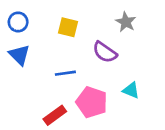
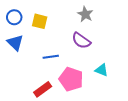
gray star: (126, 22) -> (85, 14), moved
yellow square: (68, 27) -> (40, 21), moved

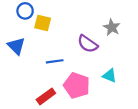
gray star: (85, 14) -> (112, 27), moved
blue circle: (14, 17) -> (25, 11), moved

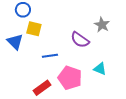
yellow square: (43, 23) -> (34, 29), moved

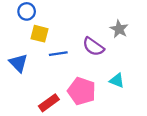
blue triangle: (15, 42) -> (18, 63), moved
blue line: (50, 56) -> (58, 54), moved

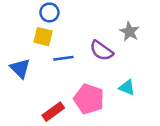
blue circle: (27, 11) -> (49, 12), moved

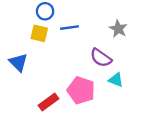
purple semicircle: (102, 51) -> (101, 58), moved
blue line: (63, 58) -> (69, 28), moved

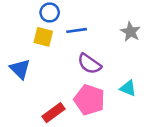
purple semicircle: (101, 58) -> (89, 64), moved

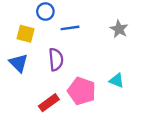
yellow square: (43, 37) -> (26, 34), moved
purple semicircle: (89, 64) -> (56, 59), moved, turned -130

